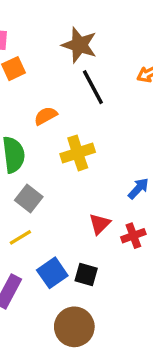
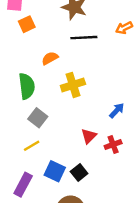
black line: (93, 87) -> (84, 38), turned -65
blue square: (52, 273) -> (55, 171), turned -30
black square: (86, 275) -> (79, 173), turned 35

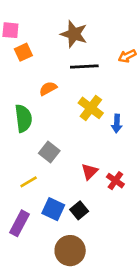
yellow cross: (73, 85) -> (91, 108), moved, turned -35
blue arrow: (117, 110) -> (117, 124), moved, turned 140
gray square: (38, 118) -> (49, 152), moved
red cross: (113, 145) -> (115, 181), turned -35

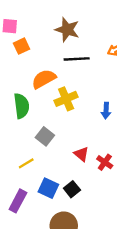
orange semicircle: (48, 89) -> (44, 79), size x1.5
yellow cross: (91, 108) -> (66, 99), moved, turned 30
red triangle: (90, 171) -> (81, 154), turned -35

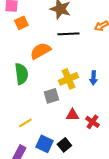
yellow cross: (66, 99) -> (68, 79), moved
gray square: (45, 136) -> (51, 96), moved, turned 35
red triangle: (81, 154) -> (72, 115), turned -40

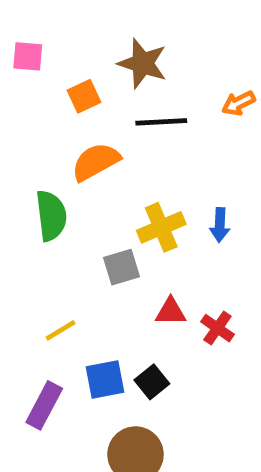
orange square: (21, 23) -> (84, 96), moved
blue square: (44, 144) -> (105, 380), turned -36

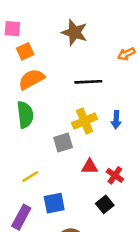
orange square: (84, 96) -> (25, 51), moved
black line: (161, 122) -> (88, 82), moved
orange semicircle: (96, 162) -> (31, 79), moved
black square: (152, 382) -> (105, 204), moved

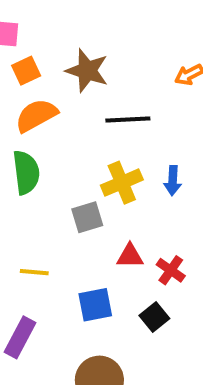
brown star: (74, 32) -> (87, 71), moved
yellow line: (30, 177) -> (34, 272), turned 36
blue square: (54, 203) -> (95, 305), moved

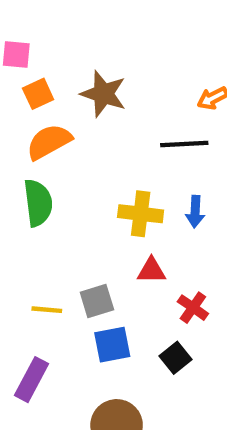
black line: (128, 119) -> (184, 144), moved
yellow cross: (122, 183) -> (141, 214), turned 30
gray square: (87, 217) -> (97, 301), moved
red triangle: (130, 256) -> (151, 270), moved

